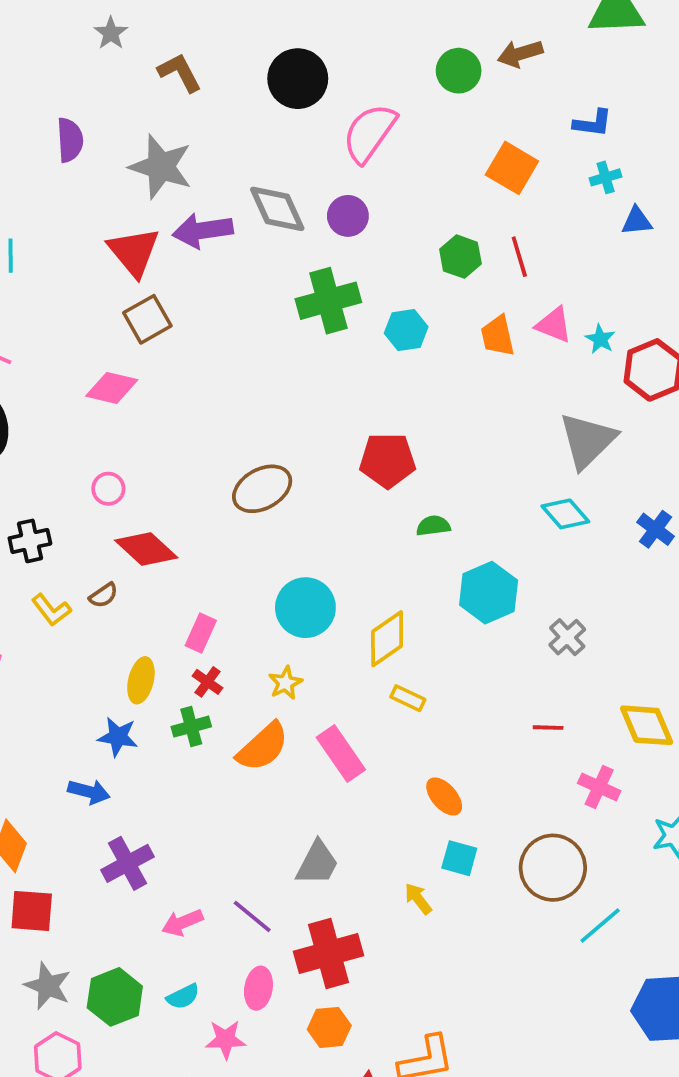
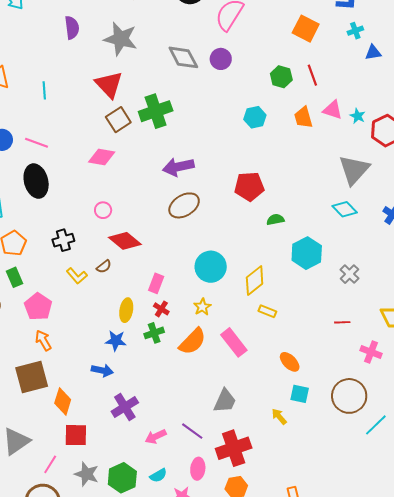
purple arrow: (203, 231) -> (178, 167), moved
green cross: (328, 301) -> (156, 111), moved

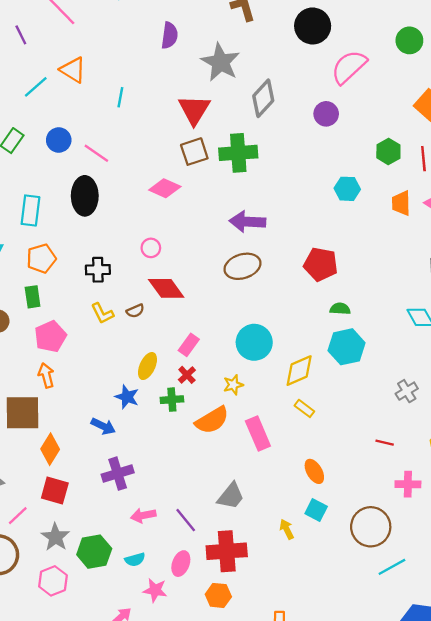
gray diamond: (183, 57) -> (263, 98), moved, turned 56
cyan hexagon: (307, 253) -> (347, 347), moved
pink cross: (371, 352) -> (408, 484), turned -35

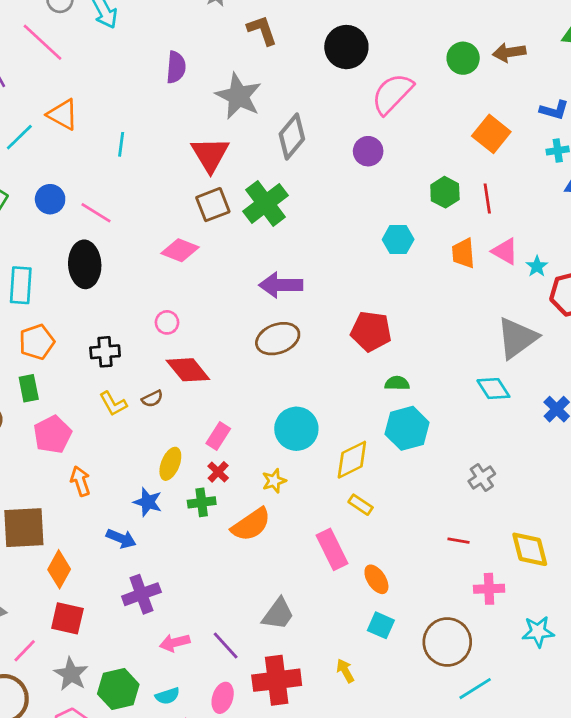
green cross: (238, 153) -> (266, 203), turned -30
orange arrow: (46, 375) -> (80, 481), moved
pink rectangle: (258, 433) -> (332, 549), moved
yellow arrow: (287, 529) -> (345, 671), moved

